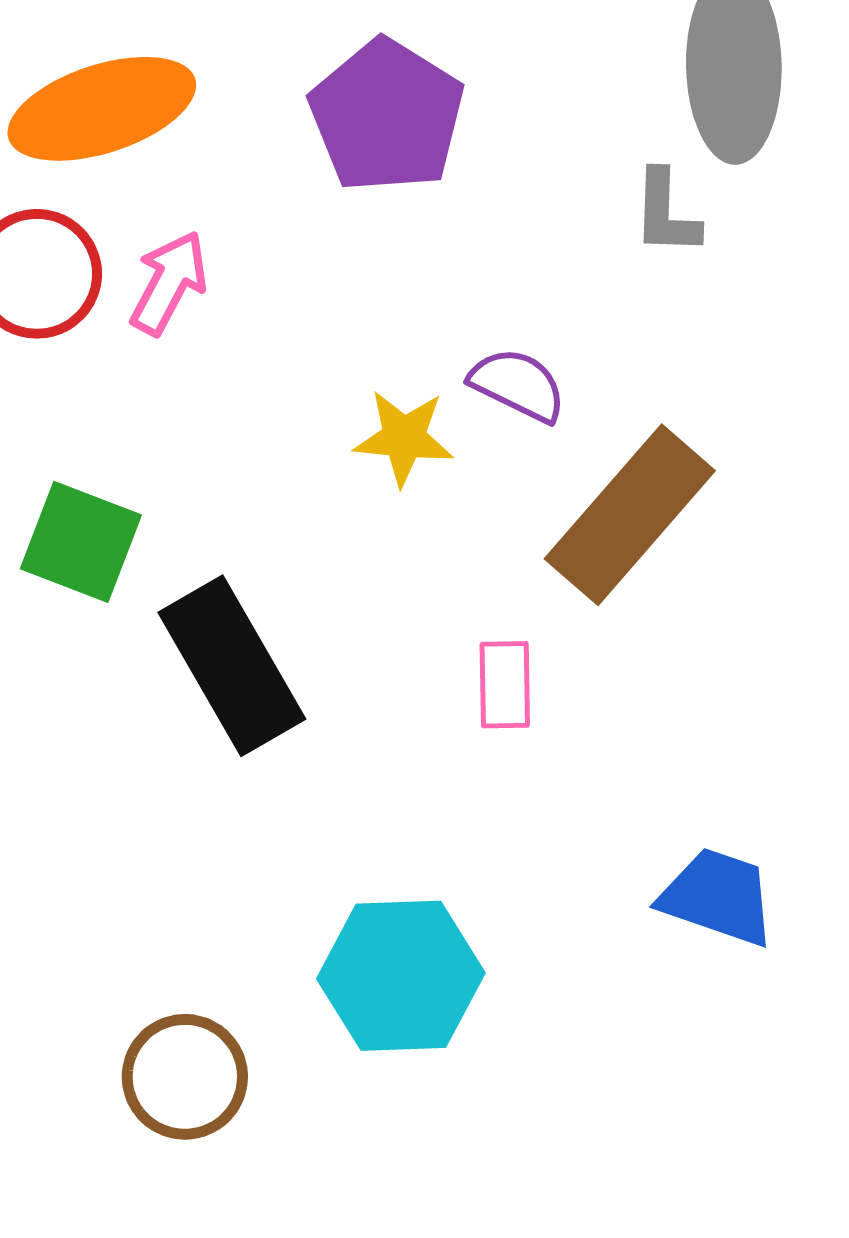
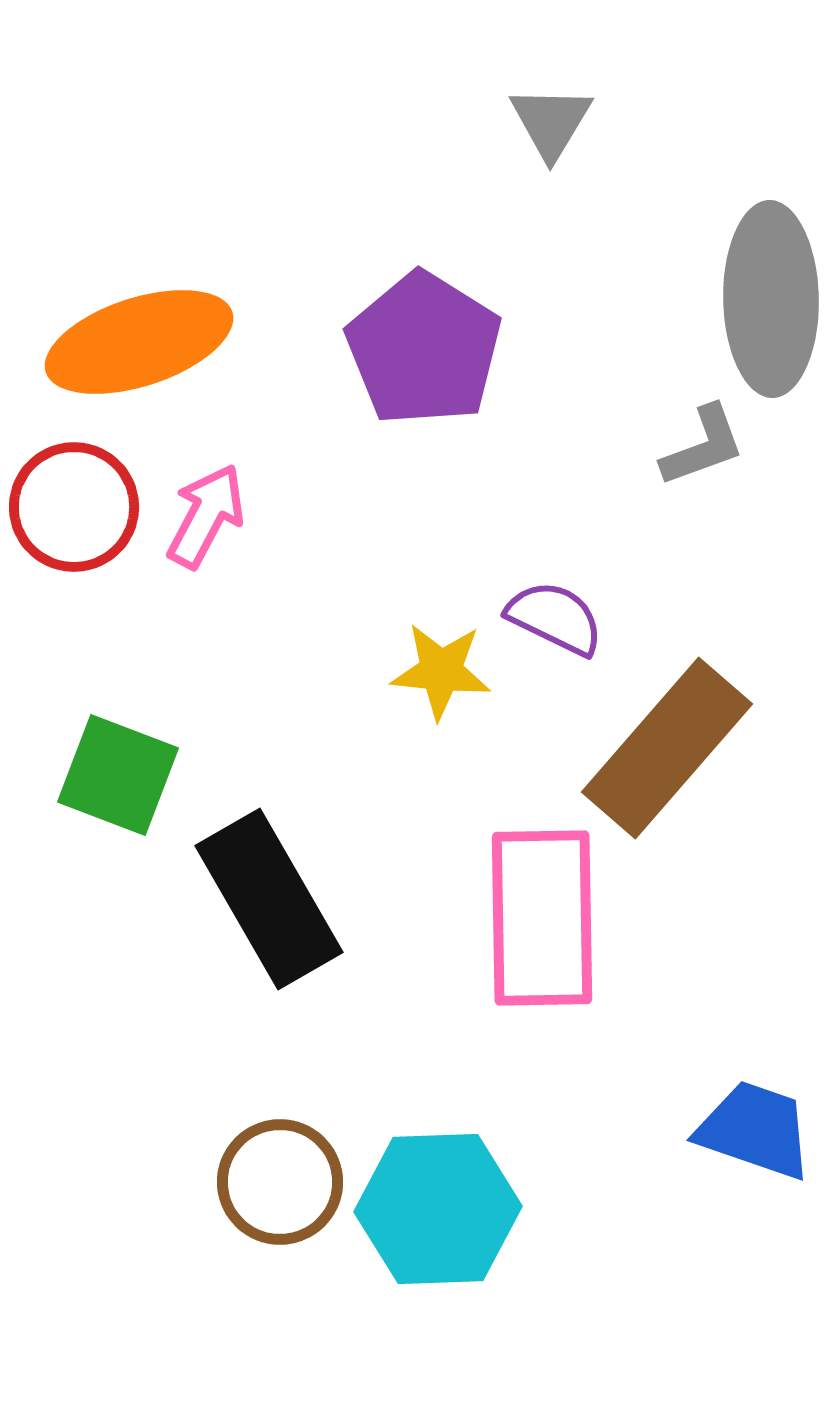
gray L-shape: (666, 213) -> (703, 446), turned -112
pink rectangle: (505, 685) -> (542, 918), size x2.0
brown circle: (185, 1077) -> (280, 1182), moved

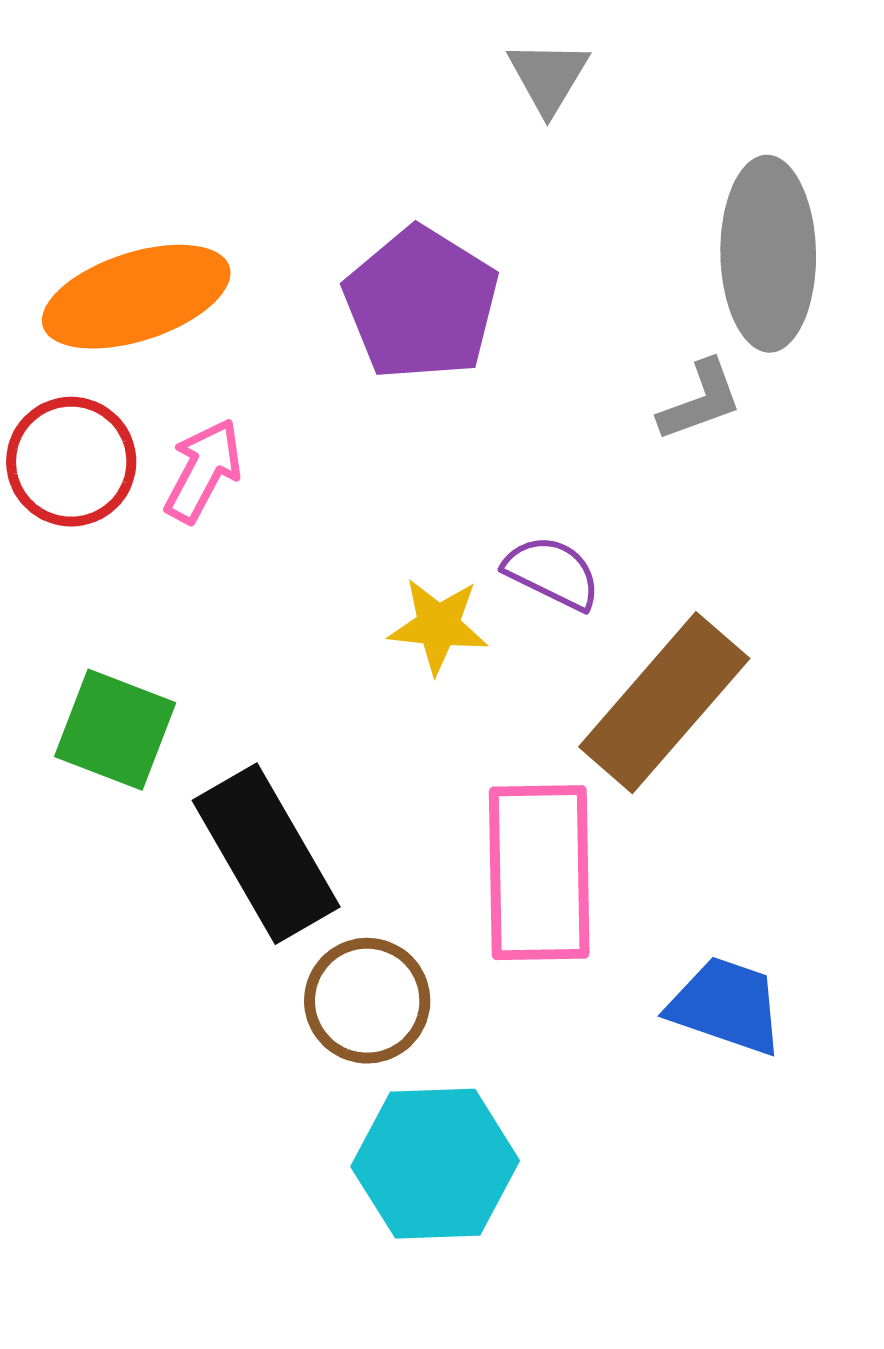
blue trapezoid: (755, 1130) -> (726, 1006), moved
brown circle: (280, 1182) -> (367, 1001), moved

